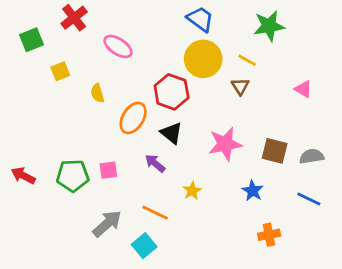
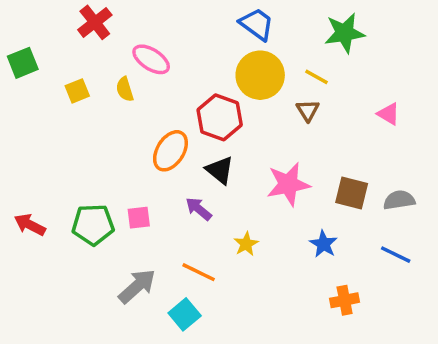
green square: (31, 40) -> (23, 63), moved
yellow semicircle: (97, 93) -> (125, 89), moved

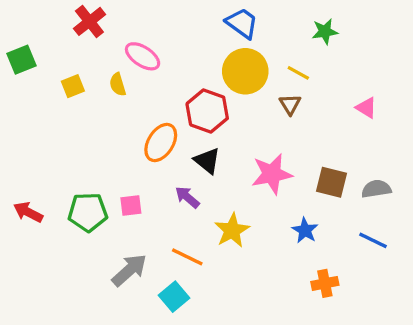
green star: (345, 33) -> (325, 31), size x0.7
yellow star: (246, 244) -> (232, 230), size x1.5

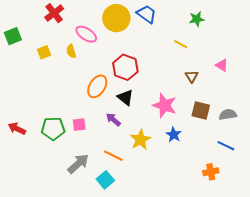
yellow circle: (245, 71) -> (116, 18), moved
brown triangle: (290, 104) -> (192, 76), moved
pink star: (272, 174) -> (165, 105), turned 30
blue star: (305, 230) -> (174, 135), moved
orange cross: (325, 283) -> (211, 172), moved

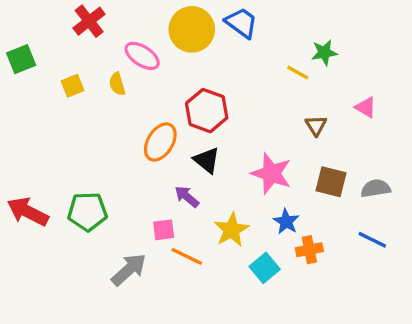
green star: (197, 19) -> (324, 53), moved
pink square: (79, 125) -> (164, 230), moved
red arrow: (17, 129) -> (28, 212), size x1.4
orange cross: (211, 172) -> (309, 250), moved
cyan square: (105, 180) -> (265, 268), moved

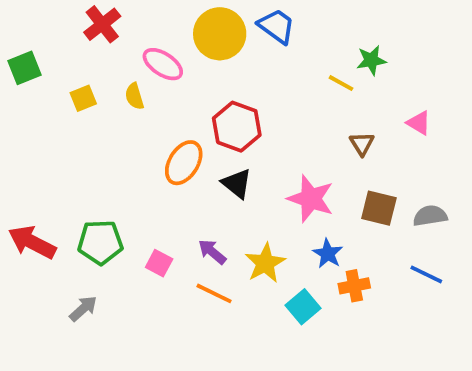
purple arrow: (187, 197) -> (212, 252), moved
pink square: (164, 230) -> (159, 263), moved, turned 35
gray arrow: (129, 270) -> (83, 309), moved, size x0.7

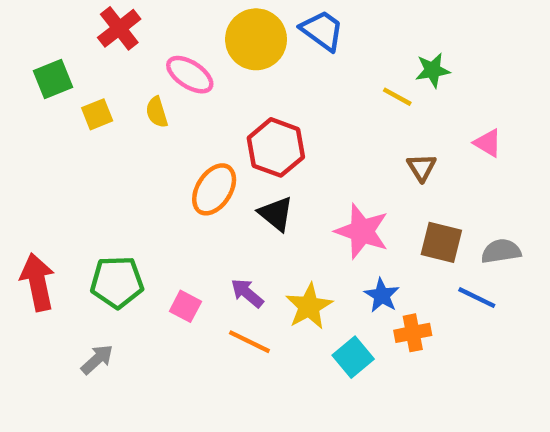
green square: (24, 68) -> (53, 79), moved
red arrow: (32, 242) -> (38, 282), turned 51
blue line: (426, 274) -> (477, 298), moved

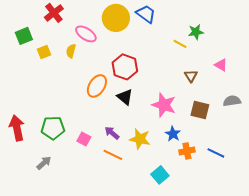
yellow semicircle: (157, 112) -> (71, 51), turned 32
gray semicircle: (501, 251) -> (232, 101), moved
blue line: (477, 298) -> (216, 153), moved
yellow star: (309, 306) -> (140, 139), turned -30
cyan square: (353, 357) -> (160, 175), moved

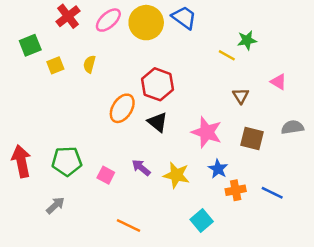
pink ellipse: (86, 34) -> (108, 20), moved, turned -75
orange line: (113, 155) -> (129, 226), moved

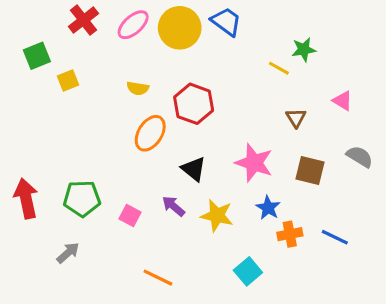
yellow semicircle: (89, 64) -> (138, 88), moved, turned -96
black triangle: (158, 122) -> (194, 169), moved
gray semicircle: (292, 127) -> (360, 157), turned 40

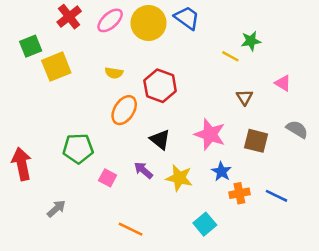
yellow square: (68, 81) -> (56, 67), size x1.6
green pentagon: (82, 198) -> (78, 148), moved

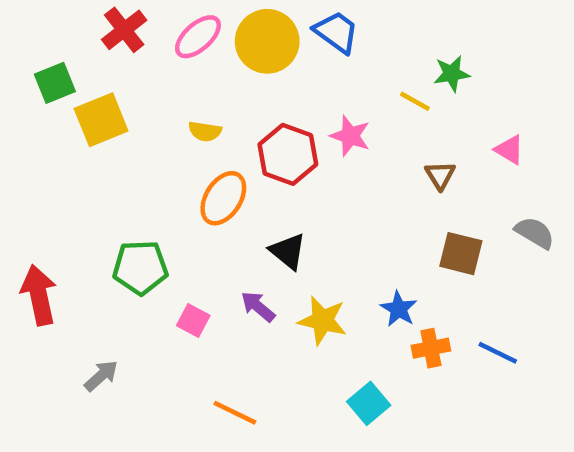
pink star: (210, 134) -> (350, 136), moved, size x0.7

